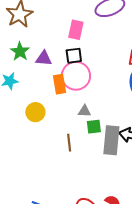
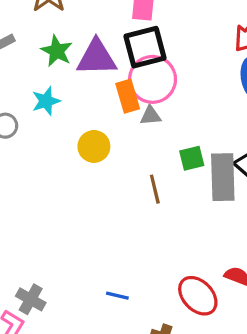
black square: (74, 56) -> (145, 47), size x1.5
purple triangle: (44, 58) -> (97, 58), size x1.5
gray triangle: (84, 111) -> (151, 116), moved

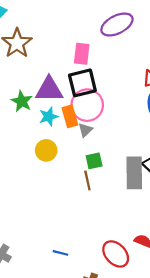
green star: (57, 51) -> (22, 101), moved
cyan star: (46, 101) -> (49, 117), moved
gray triangle: (151, 116) -> (85, 130), turned -40
green square: (192, 158) -> (94, 161), moved

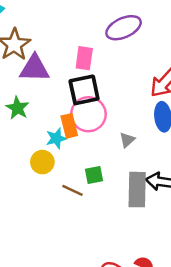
purple triangle: (49, 90) -> (35, 68), moved
cyan star: (49, 117) -> (56, 138), moved
gray triangle: (85, 130) -> (127, 140), moved
brown line: (87, 180) -> (73, 190), moved, turned -54

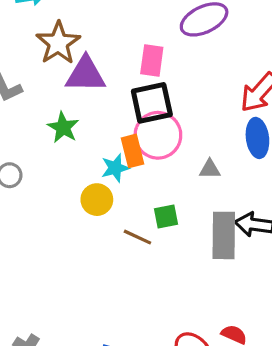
gray triangle: (127, 140) -> (210, 169), turned 42

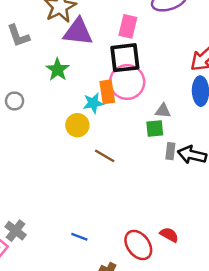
green square: (166, 216) -> (155, 128), moved
gray rectangle: (224, 235) -> (170, 151), moved, size x0.5

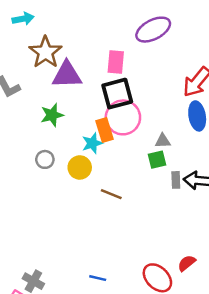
green star: (58, 70) -> (52, 115), turned 30
gray circle: (15, 101) -> (45, 159), moved
red semicircle: (169, 235) -> (187, 263), turned -60

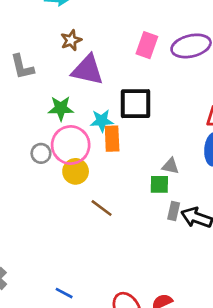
brown star: (45, 52) -> (71, 40), size x0.6
pink rectangle: (116, 62) -> (147, 45), moved
pink circle: (123, 117) -> (71, 145), moved
cyan star: (92, 143) -> (102, 121), moved

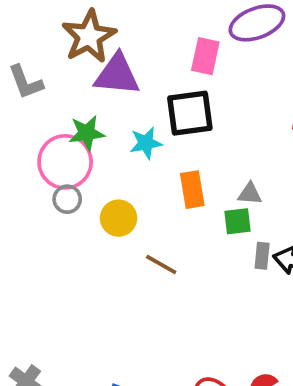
brown star: (71, 40) -> (89, 36), size x1.8
pink rectangle: (147, 45) -> (205, 56), moved
orange rectangle: (112, 139) -> (192, 190), moved
pink circle: (71, 145) -> (65, 162), moved

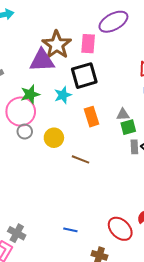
brown star: (89, 36) -> (57, 45), moved
green square: (237, 221) -> (128, 127), moved

